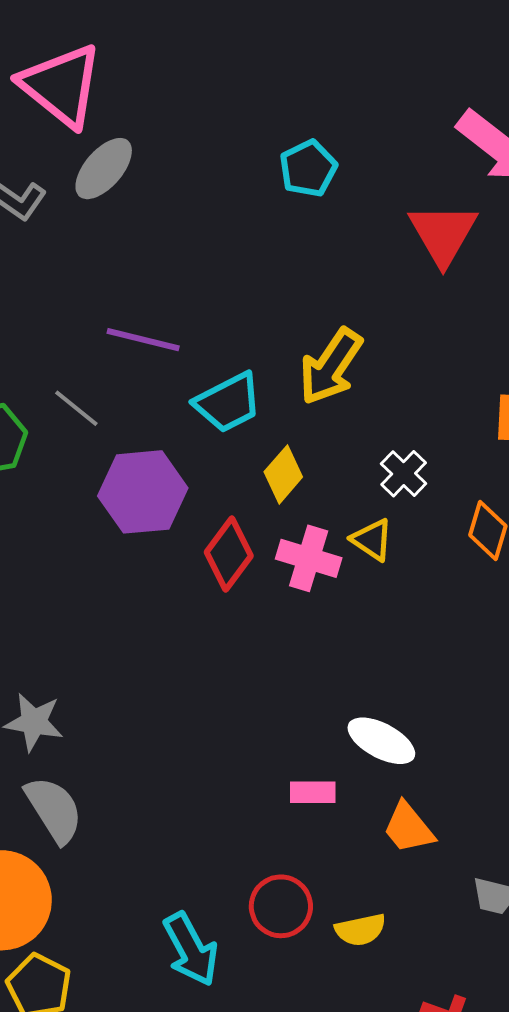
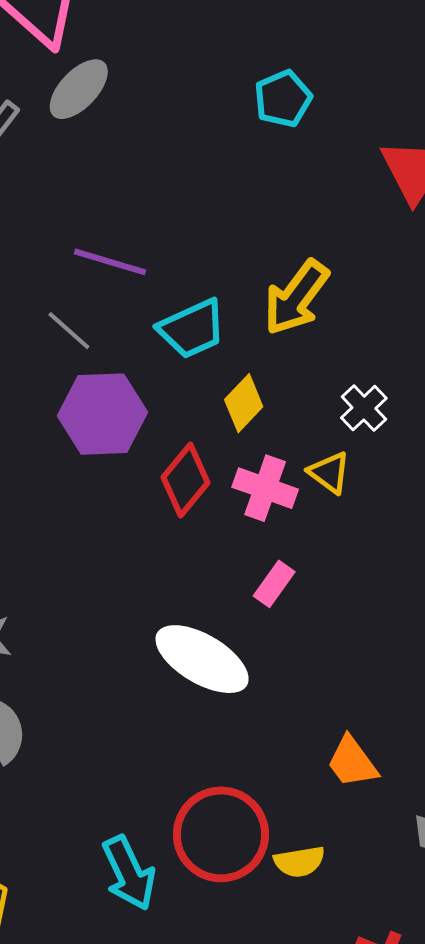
gray line: (76, 408) -> (69, 331), moved
white ellipse: (381, 741) -> (202, 659), moved, size x1.4
pink rectangle: (313, 792) -> (274, 584), moved, turned -57
red circle: (281, 906) -> (221, 834), size x1.5

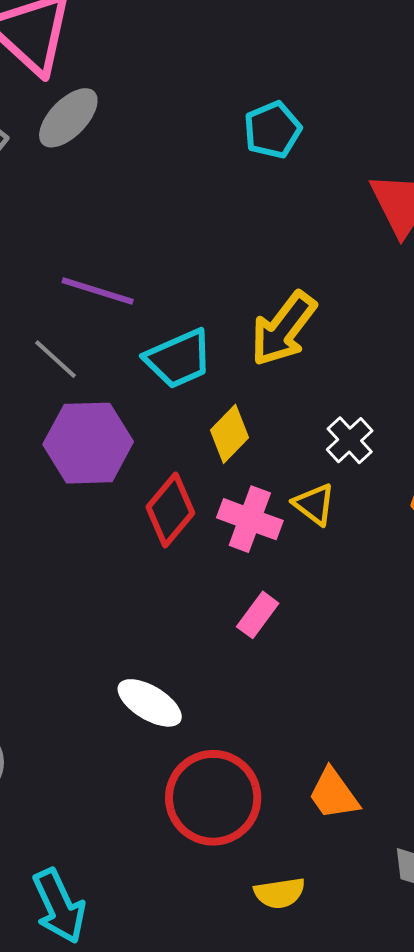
white ellipse: (202, 659) -> (150, 703), moved, size x0.7
red circle: (221, 834) -> (213, 798), moved
cyan arrow: (129, 873) -> (59, 906), moved

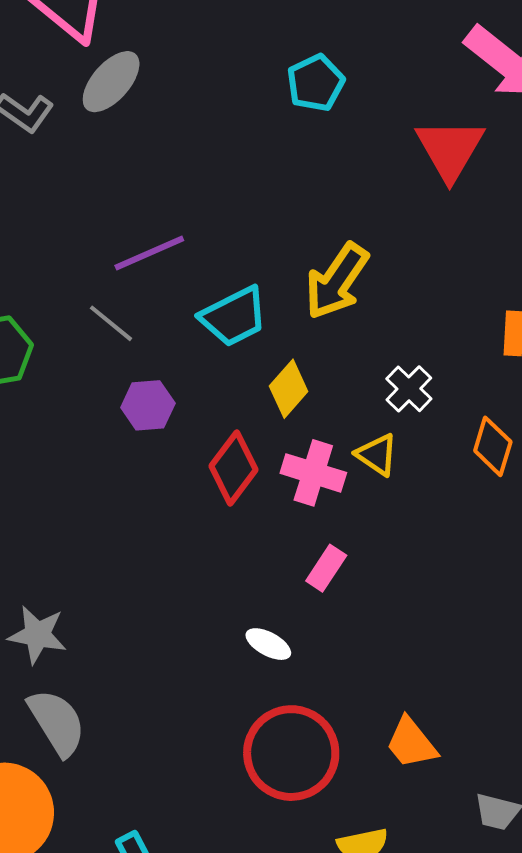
purple line: (98, 291) -> (149, 253), turned -38
purple hexagon: (88, 443) -> (148, 405), size x0.6
white ellipse: (150, 703) -> (268, 644), moved, size x0.7

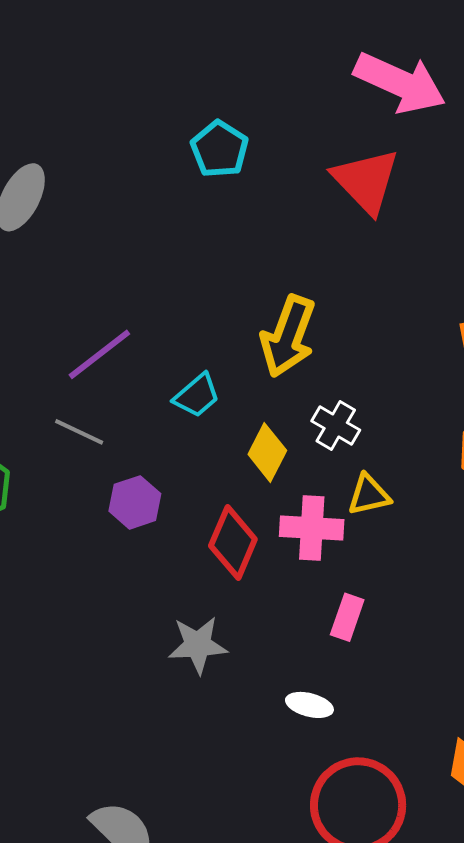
cyan trapezoid: (234, 317) -> (197, 396), size x0.7
white cross: (409, 389) -> (336, 426), moved
yellow triangle: (377, 455) -> (369, 495), turned -33
gray star: (37, 635) -> (198, 645), moved

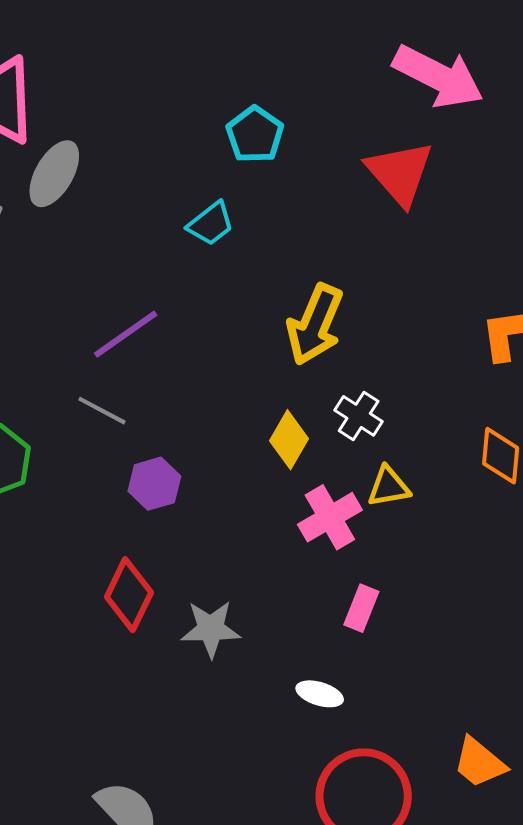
cyan trapezoid: (197, 396) -> (211, 224), moved
pink cross: (312, 528) -> (330, 517), turned -36
red diamond: (233, 543) -> (129, 595), moved

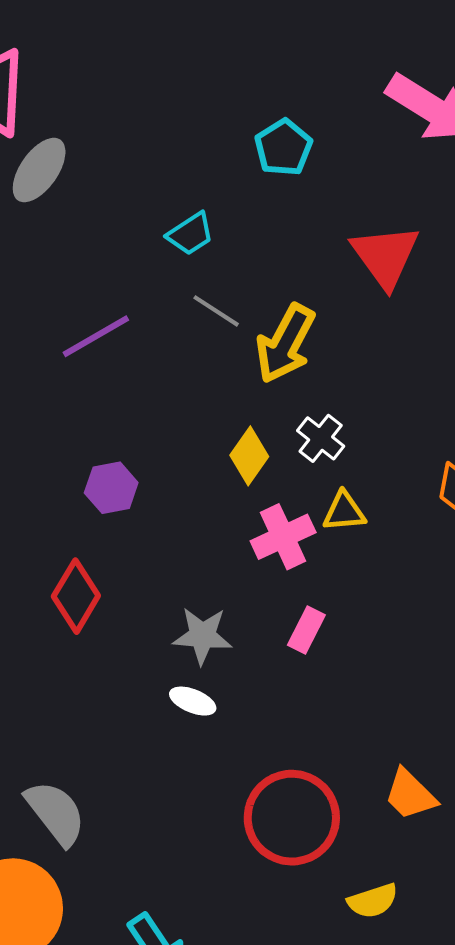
cyan pentagon: (255, 135) -> (283, 148), moved
red triangle: (400, 173) -> (385, 256), moved
gray line: (102, 411) -> (216, 311), moved
gray star: (211, 629) -> (202, 636), moved
white ellipse: (320, 694) -> (193, 701), moved

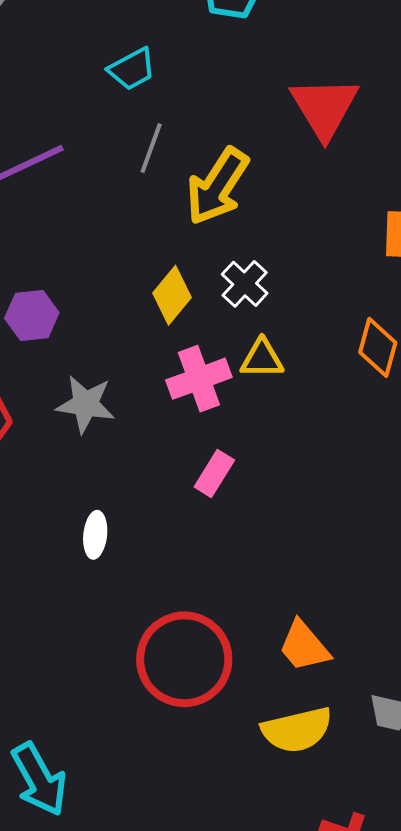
gray line: (216, 311) -> (151, 148), turned 72
gray star: (202, 636) -> (86, 404), moved
white ellipse: (193, 701) -> (95, 535), turned 69
yellow semicircle: (373, 901) -> (297, 730), moved, size x1.4

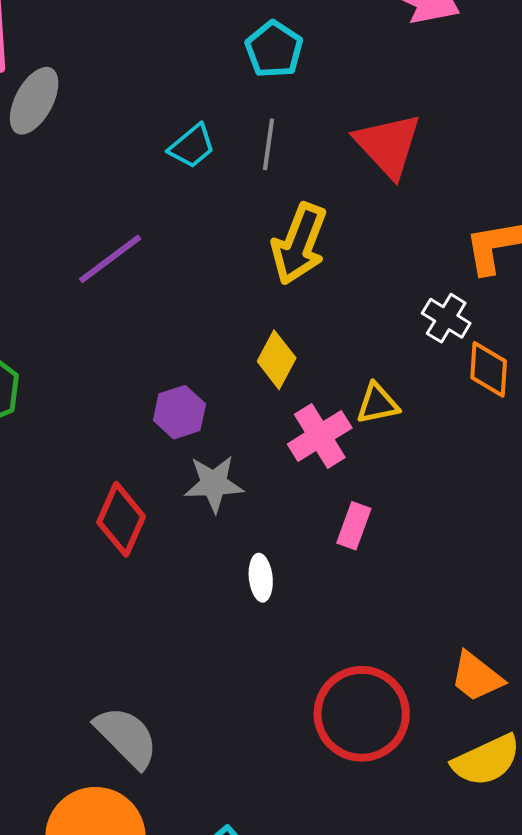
gray line: (151, 148) -> (269, 144), moved
white cross: (245, 284) -> (446, 318), moved
purple hexagon: (32, 315) -> (179, 412), moved
white ellipse: (95, 535) -> (261, 578), moved

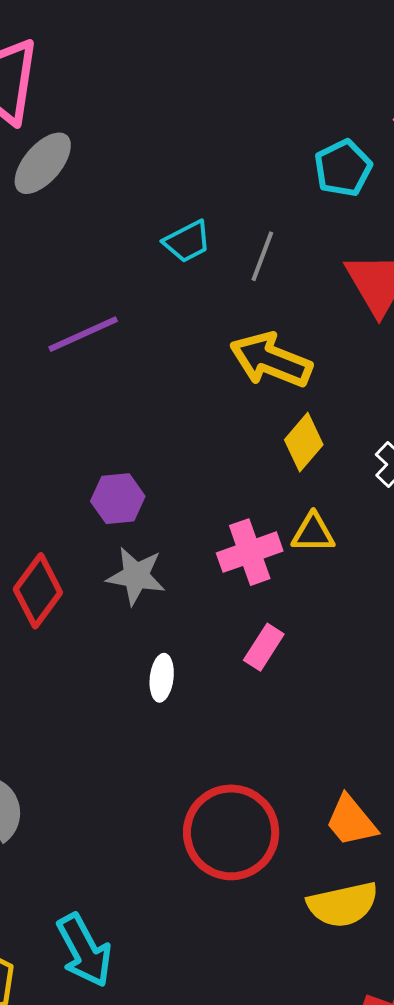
cyan pentagon: (274, 49) -> (343, 168), moved
yellow arrow: (299, 244) -> (271, 360), turned 78
yellow diamond: (277, 360) -> (304, 442), moved

